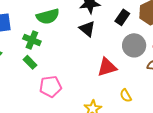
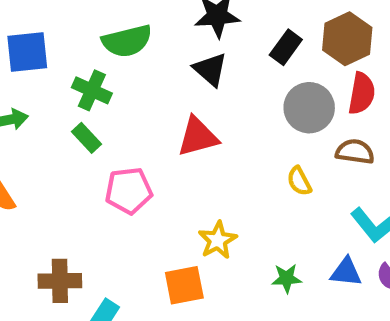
red triangle: (107, 67) -> (198, 137), moved
yellow semicircle: (126, 96) -> (299, 181), moved

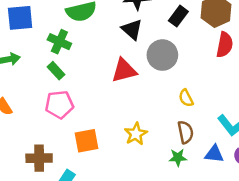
gray circle: (309, 108) -> (162, 55), moved
brown semicircle: (355, 152) -> (185, 132), moved, turned 70
pink pentagon: (129, 191) -> (59, 105), moved
orange square: (184, 285) -> (86, 141), moved

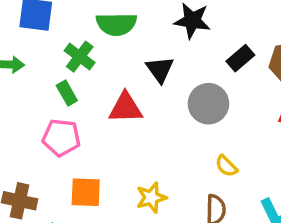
black triangle: (132, 29) -> (160, 70), moved
red triangle: (124, 70) -> (126, 108), moved
yellow semicircle: (186, 98) -> (226, 166), turned -30

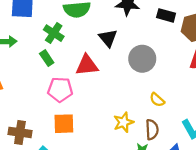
black rectangle: (240, 58) -> (166, 15), moved, turned 60
pink pentagon: (61, 138) -> (60, 90), moved
yellow star: (151, 198) -> (124, 122), moved

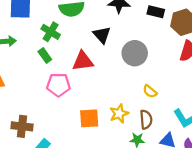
orange square: (64, 124) -> (89, 118), moved

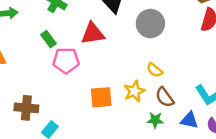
green rectangle: (45, 56) -> (49, 39), moved
yellow semicircle: (150, 91) -> (155, 70), moved
brown semicircle: (146, 120) -> (165, 97), turned 150

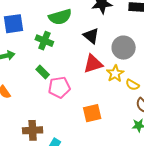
red triangle: (93, 33) -> (93, 64), moved
yellow star: (134, 91) -> (115, 74), moved

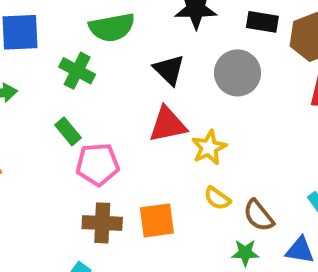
gray circle: (124, 48) -> (237, 73), moved
yellow semicircle: (132, 85) -> (217, 198), moved
brown cross: (33, 130) -> (102, 223), moved

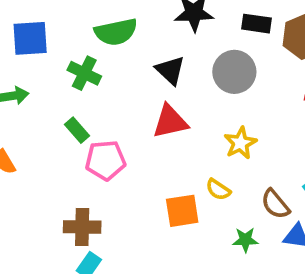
yellow star: (209, 148) -> (240, 143), moved
brown semicircle: (259, 215) -> (275, 204), moved
orange square: (157, 220) -> (182, 211), moved
brown cross: (102, 223) -> (82, 227), moved

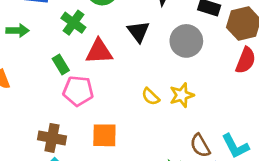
red triangle: (170, 122) -> (99, 52), moved
yellow semicircle: (218, 190) -> (151, 97), moved
orange square: (182, 211) -> (104, 135), moved

